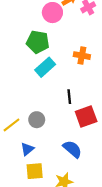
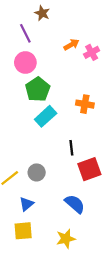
pink circle: (52, 13) -> (25, 63), moved
green pentagon: (38, 42) -> (38, 89), turned 30
yellow square: (35, 171) -> (23, 231), moved

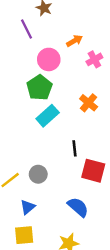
pink cross: (92, 52) -> (94, 59), moved
pink circle: (25, 63) -> (49, 59), moved
orange cross: (85, 104) -> (89, 103), turned 30
red square: (89, 169) -> (93, 171), turned 35

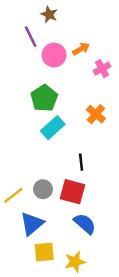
pink circle: (49, 59) -> (54, 55), moved
red square: (93, 171) -> (72, 192), moved
blue triangle: (28, 207) -> (32, 224), size x1.5
yellow square: (24, 235) -> (44, 252), moved

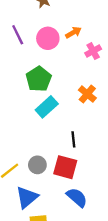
purple line: (31, 37) -> (18, 35), moved

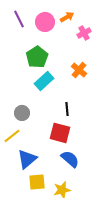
gray circle: (37, 165) -> (22, 113), moved

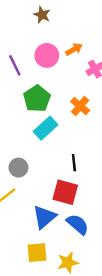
purple line: (19, 19) -> (15, 65), moved
orange cross: (79, 70) -> (80, 106), moved
blue triangle: (27, 159) -> (44, 217), moved

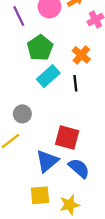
black line: (74, 163) -> (75, 83), moved

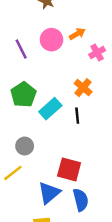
green pentagon: (40, 48) -> (23, 95), moved
blue semicircle: (79, 168) -> (81, 200), turned 35

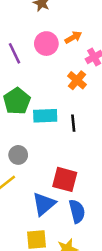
orange cross: (83, 88) -> (77, 80), moved
cyan rectangle: (50, 109) -> (45, 116), turned 40

